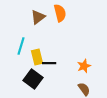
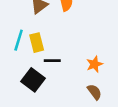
yellow rectangle: (37, 57) -> (37, 43), moved

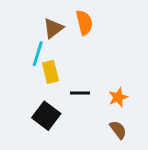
cyan line: (19, 40) -> (38, 54), moved
black line: (52, 61) -> (80, 93), moved

